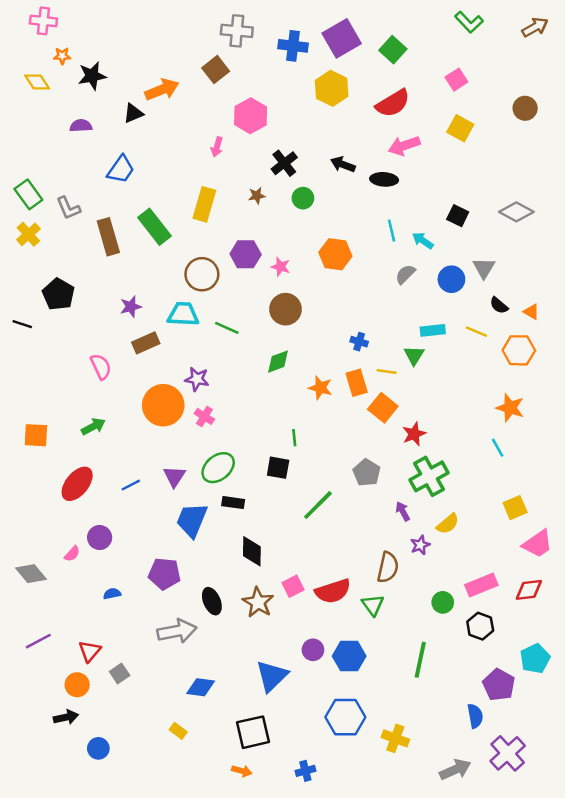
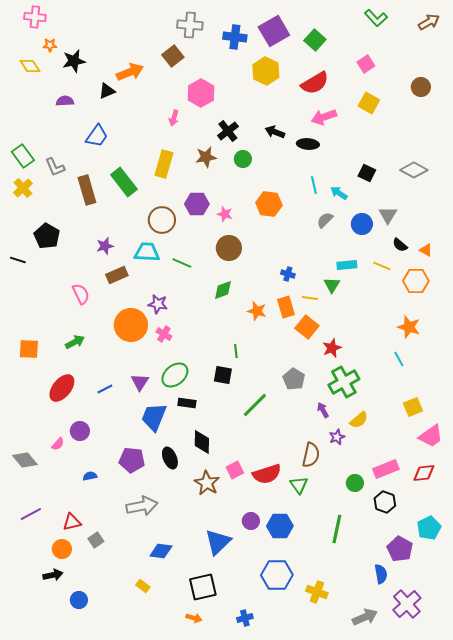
brown star: (257, 196) -> (206, 157), size x1.5
black ellipse: (212, 601) -> (170, 458), moved
red triangle: (90, 651) -> (72, 522), turned 36

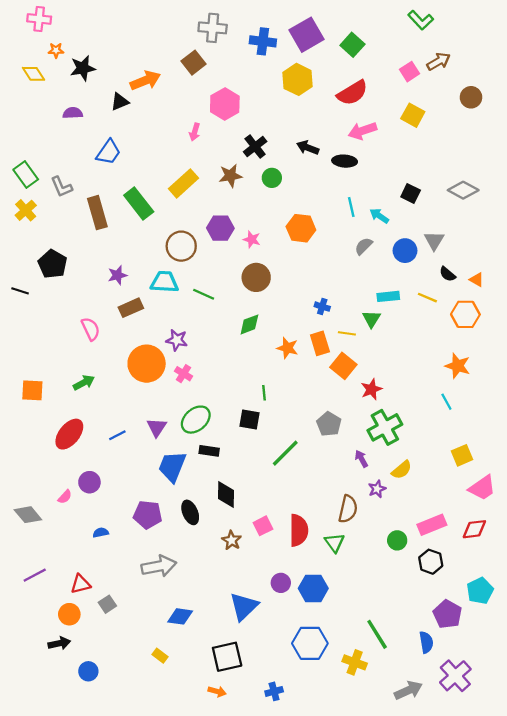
brown arrow: (429, 22) -> (439, 61), moved
yellow rectangle: (164, 164) -> (183, 183), turned 32
red semicircle: (267, 474) -> (299, 530), turned -72
brown star: (207, 483) -> (232, 540), size x0.7
green line: (337, 529) -> (377, 634), moved, turned -44

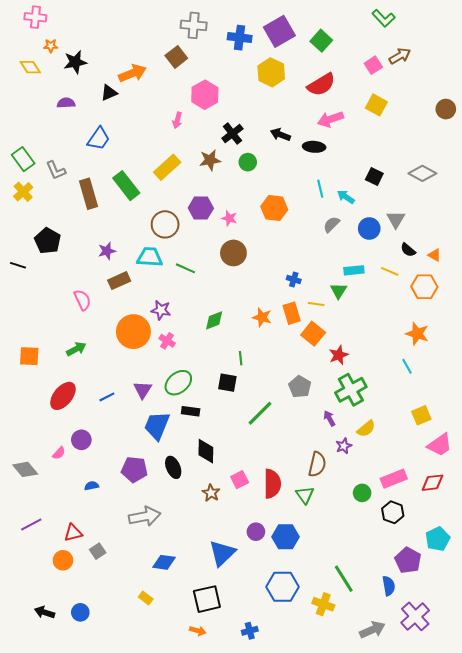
brown circle: (471, 97) -> (446, 109), moved
green diamond: (249, 324) -> (214, 320), moved
black arrow: (59, 643) -> (45, 612), moved, turned -150

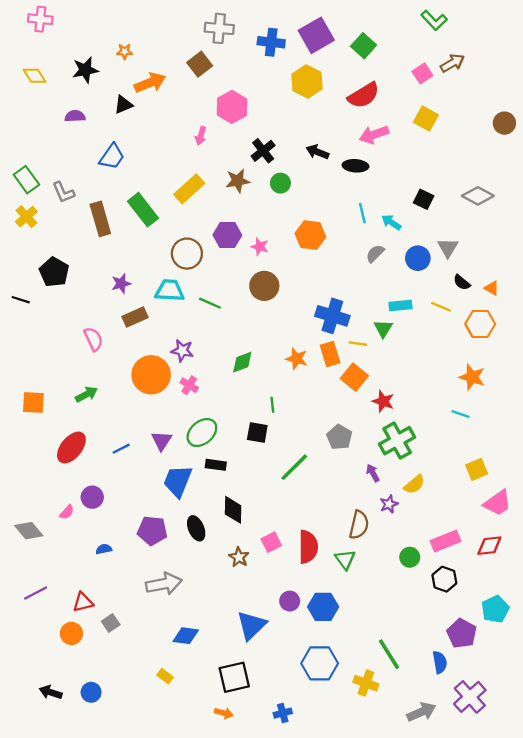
orange star: (51, 46) -> (125, 51), moved
blue cross: (294, 280) -> (332, 316), size x2.0
red star: (339, 355) -> (383, 401), turned -30
cyan line: (407, 366) -> (461, 414), turned -42

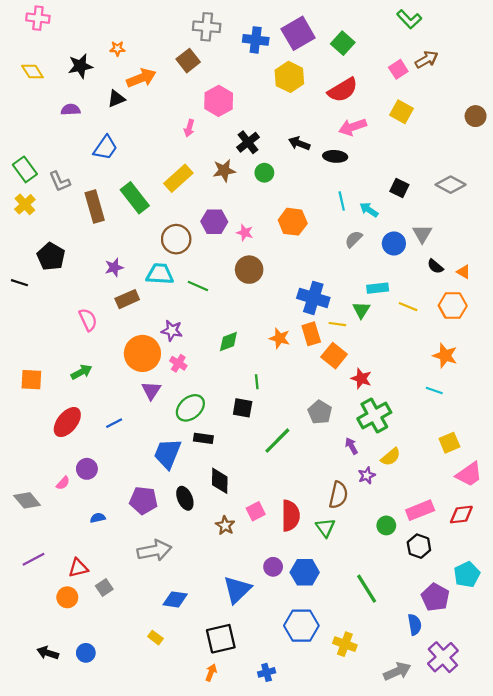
yellow line: (441, 307) -> (408, 307), moved
purple triangle: (162, 441) -> (151, 390), moved
green line: (389, 654) -> (367, 589), moved
orange arrow: (224, 713) -> (211, 672), turned -84

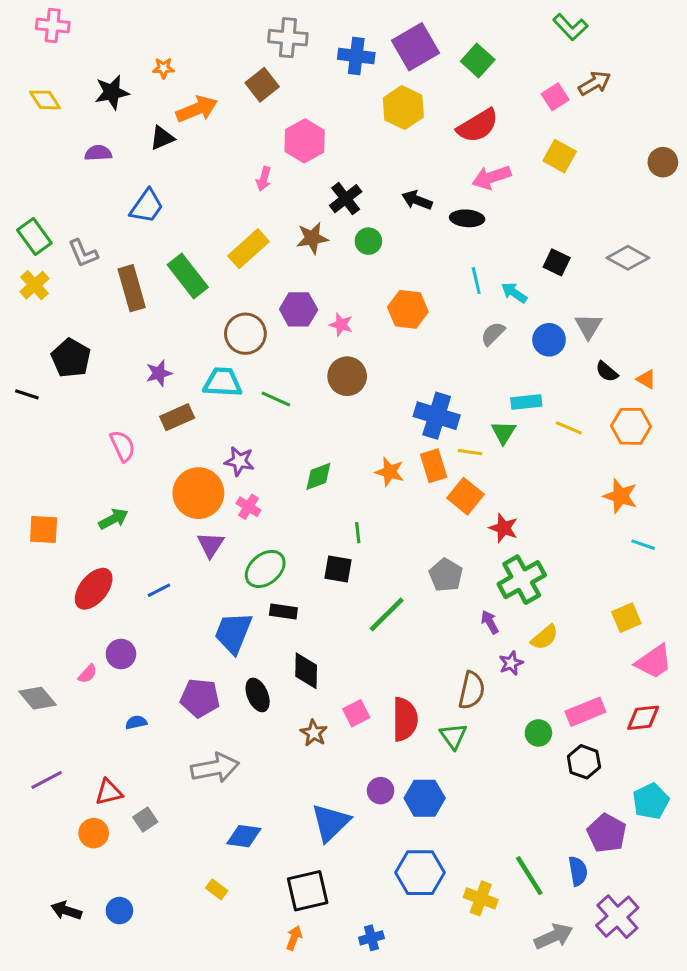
cyan line: (434, 390) -> (643, 545), moved
green line: (367, 589) -> (529, 876), moved

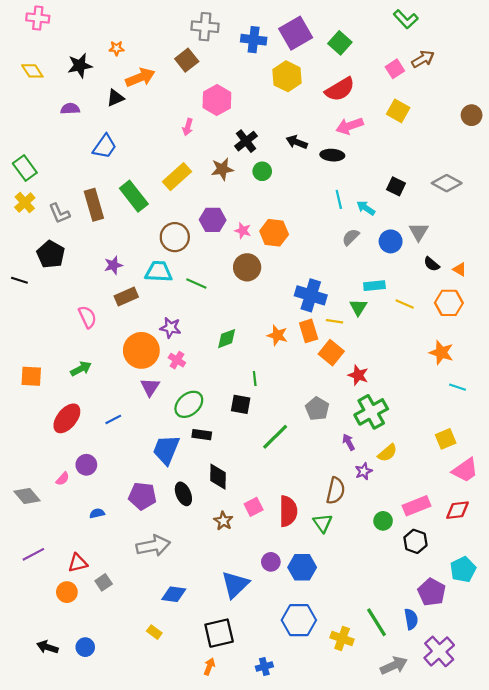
gray L-shape: (83, 253) -> (59, 213), moved
orange hexagon: (408, 309) -> (274, 233), moved

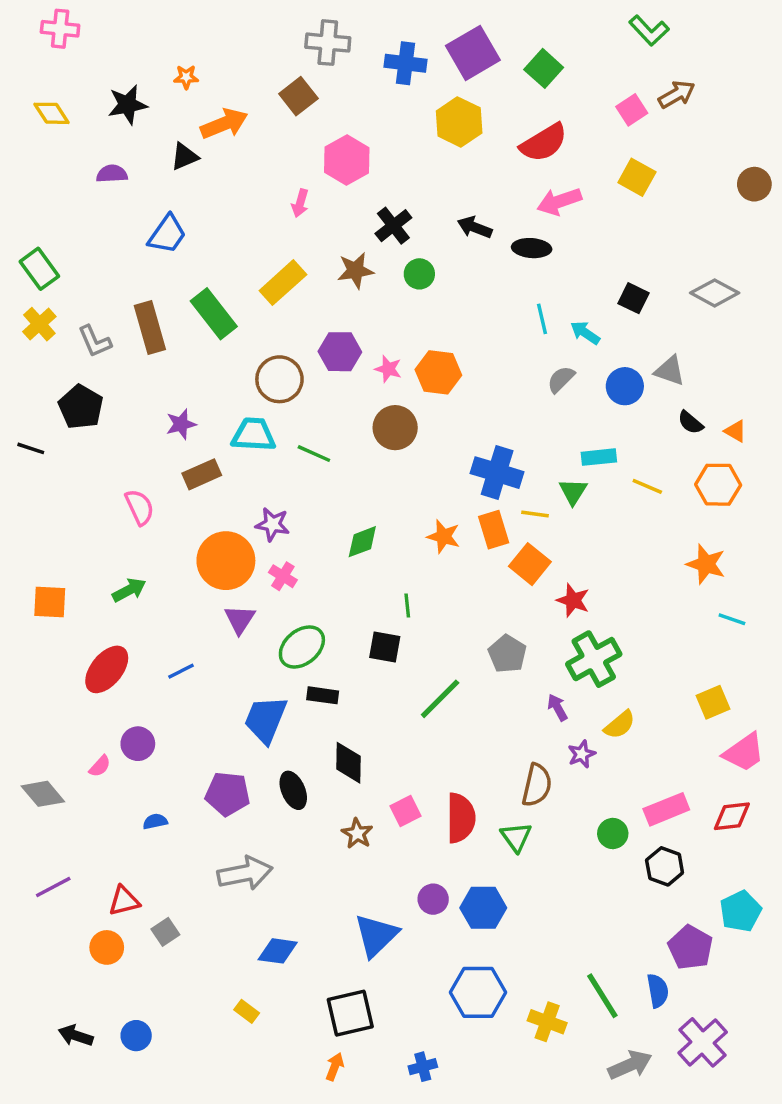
gray triangle: (419, 232) -> (670, 371), turned -42

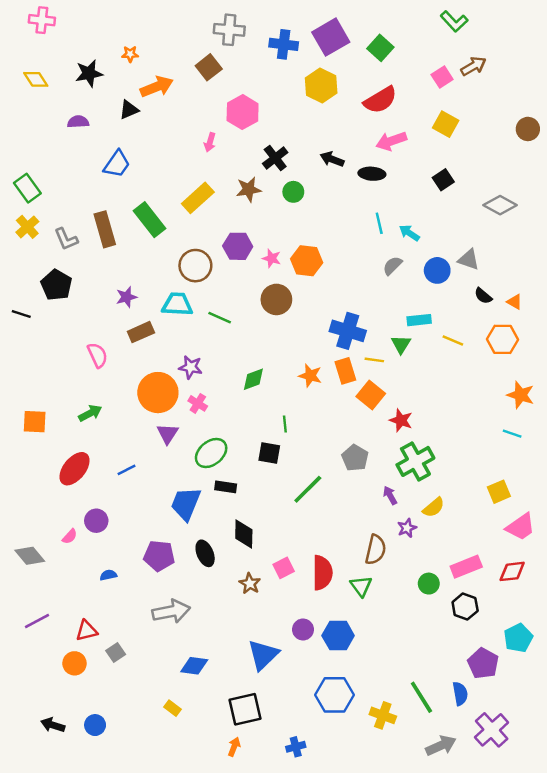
black square: (633, 298) -> (443, 180), moved, turned 30
orange star: (706, 564) -> (521, 395), moved

